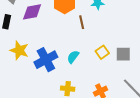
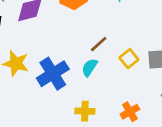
brown line: (82, 22) -> (99, 44), moved, turned 64

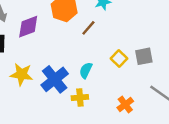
brown line: (99, 44) -> (88, 28), moved
yellow cross: (85, 111) -> (80, 97), moved

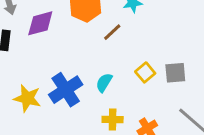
yellow star: (22, 74) -> (27, 98), moved
yellow cross: (80, 97) -> (113, 119), moved

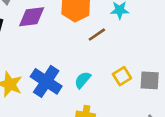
blue cross: (66, 90) -> (46, 81), turned -32

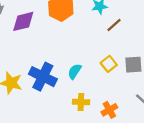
brown line: (97, 35) -> (114, 25), moved

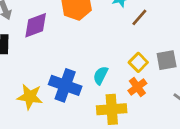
yellow cross: (81, 102) -> (112, 109), size x1.5
orange cross: (109, 110) -> (137, 87), moved

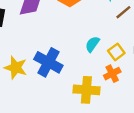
cyan semicircle: (101, 75) -> (92, 44), moved

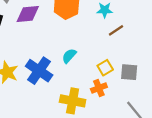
cyan semicircle: (92, 44) -> (69, 56), moved

